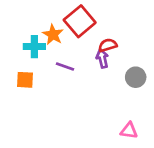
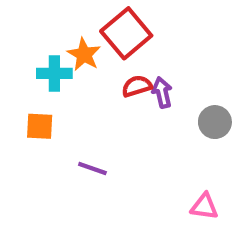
red semicircle: (108, 45) -> (137, 86), moved
purple line: (65, 67) -> (92, 168), moved

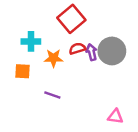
orange star: (84, 54) -> (54, 58), moved, turned -30
gray circle: (215, 122) -> (112, 51), moved, size x1.5

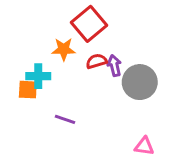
cyan cross: (31, 41) -> (38, 76), moved
gray circle: (112, 51) -> (140, 82), moved
orange star: (54, 58) -> (64, 49), moved

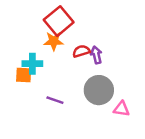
red square: (89, 24) -> (59, 21), moved
gray circle: (140, 82) -> (99, 90), moved
pink triangle: (144, 146) -> (121, 109), moved

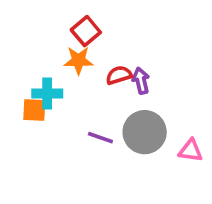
red square: (59, 21) -> (86, 31), size x0.7
purple line: (55, 100) -> (100, 138), moved
pink triangle: (121, 109) -> (191, 150), moved

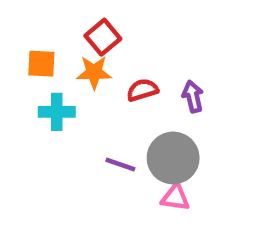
purple arrow: (141, 81) -> (193, 97), moved
orange square: (34, 110) -> (41, 64), moved
pink triangle: (191, 150) -> (175, 197), moved

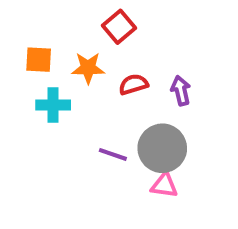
red square: (103, 37) -> (119, 27), moved

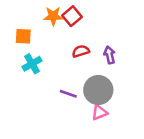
orange star: (88, 68) -> (53, 16), moved
cyan cross: (53, 105) -> (32, 64), turned -30
pink triangle: (164, 185) -> (100, 113), turned -30

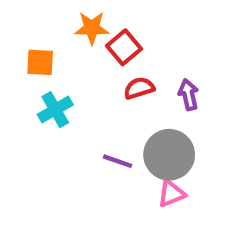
red square: (72, 16) -> (124, 47), moved

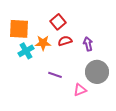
orange star: (92, 28) -> (43, 43), moved
orange square: (40, 62) -> (19, 29), size x1.5
gray circle: (169, 155) -> (97, 72), moved

